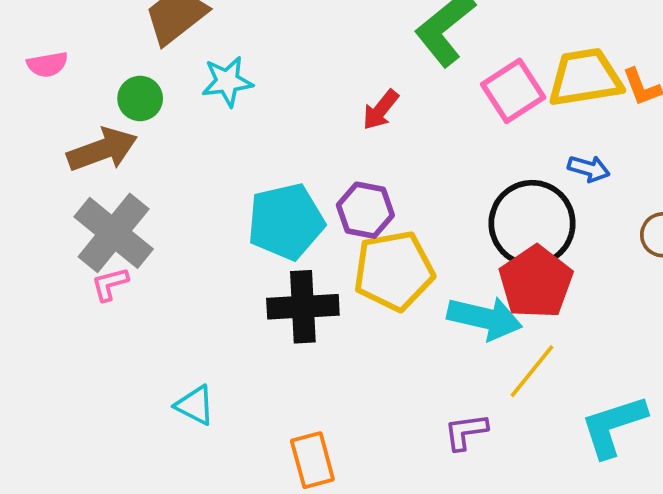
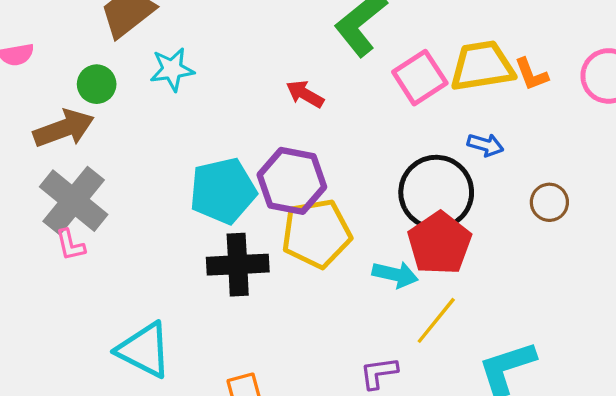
red arrow: (381, 110) -> (305, 94), turned 81
purple hexagon: (365, 210) -> (292, 181), size x1.4
pink L-shape: (110, 284) -> (70, 245), turned -88
cyan arrow: (485, 318) -> (395, 274), size x0.7
cyan triangle: (195, 405) -> (144, 350), size x1.6

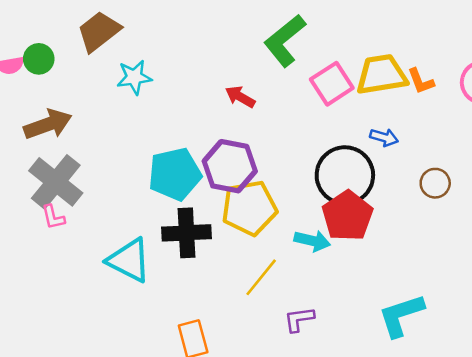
green circle: (97, 84) -> (39, 59), moved
yellow line: (436, 320) -> (261, 277), moved
cyan triangle: (144, 350) -> (129, 260), moved

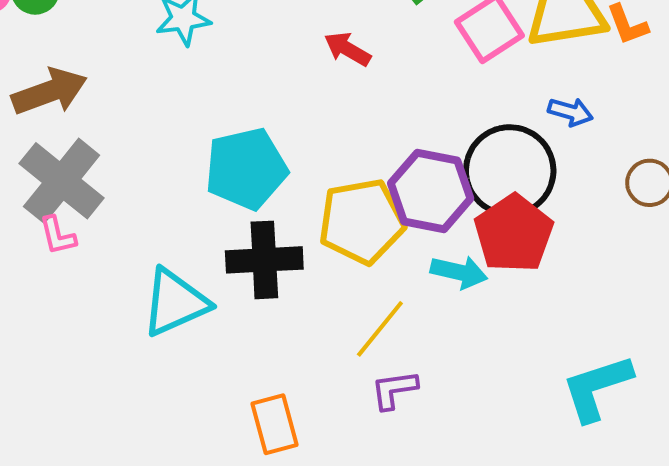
purple hexagon: (230, 166) -> (431, 191), moved
cyan triangle: (129, 260) -> (175, 302), turned -51
purple L-shape: (299, 319) -> (394, 390), moved

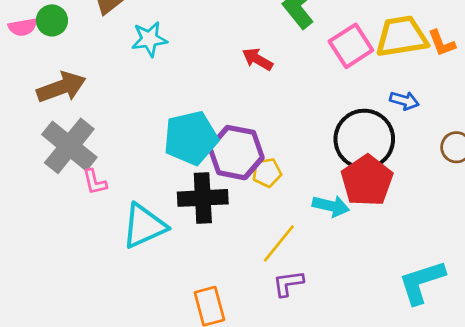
purple hexagon: (431, 191) -> (236, 153), moved
yellow pentagon: (362, 221) -> (267, 173), size x0.5
pink L-shape: (58, 236) -> (95, 182), moved

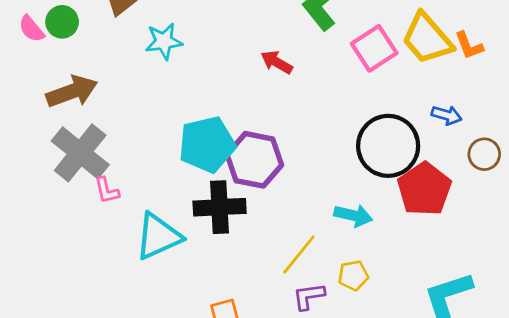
pink semicircle: (23, 27) -> (31, 29), turned 60
yellow trapezoid: (402, 36) -> (427, 39), turned -122
blue arrow: (404, 101) -> (447, 115), moved
yellow pentagon: (267, 173) -> (353, 275), moved
red pentagon: (367, 181) -> (424, 189), moved

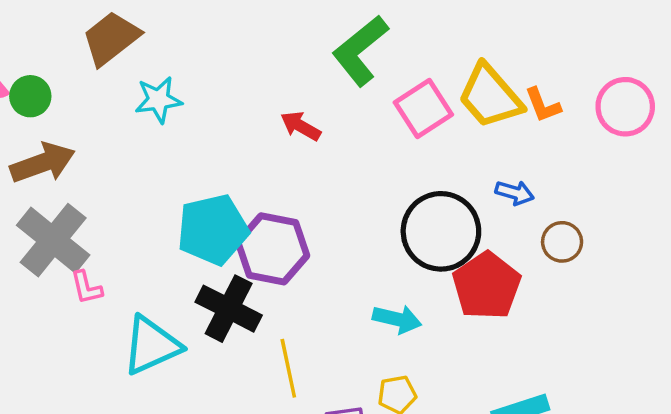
green circle: (62, 22) -> (30, 96), moved
black cross: (220, 207) -> (229, 309), turned 30
yellow line: (299, 255) -> (288, 368), moved, turned -51

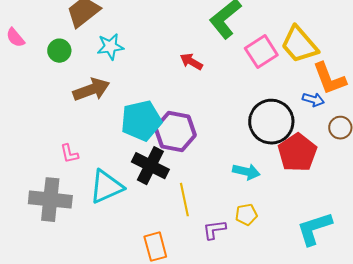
green circle: (30, 96) -> (59, 51), moved
orange L-shape: (543, 105) -> (329, 79), moved, size x1.6
brown arrow: (43, 163) -> (91, 90), moved
gray cross: (53, 240) -> (50, 200), moved, turned -33

